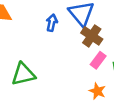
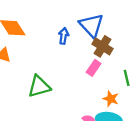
pink rectangle: (98, 60) -> (94, 68), moved

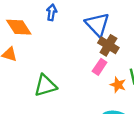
blue arrow: (64, 36) -> (52, 12), moved
orange star: (111, 99) -> (118, 85), moved

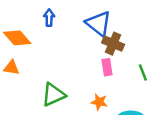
pink rectangle: (100, 67) -> (107, 67), turned -35
orange star: (118, 85) -> (99, 102), moved

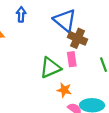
green triangle: (53, 95) -> (50, 68), moved

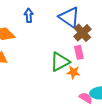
brown cross: (77, 38) -> (82, 33), turned 30
orange star: (64, 90) -> (73, 72), moved

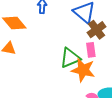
orange star: (73, 72) -> (83, 70), size x1.6

